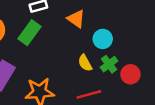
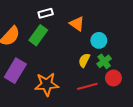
yellow semicircle: (85, 63) -> (84, 60), turned 56
red circle: (130, 74) -> (113, 78), moved

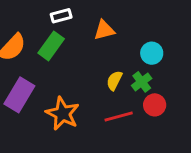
orange triangle: (77, 24) -> (104, 30), turned -49
cyan circle: (99, 40) -> (152, 53), moved
orange star: (47, 84) -> (63, 114), turned 30

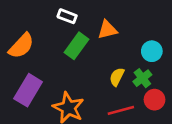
white rectangle: (61, 16) -> (67, 16), turned 36
green rectangle: (51, 46) -> (76, 46), moved

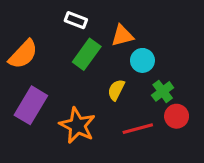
cyan circle: (152, 51) -> (142, 60), moved
yellow semicircle: (117, 77) -> (116, 90), moved

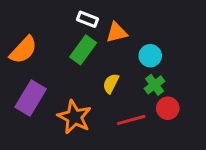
white rectangle: (76, 20) -> (87, 19), moved
cyan circle: (142, 60) -> (150, 56), moved

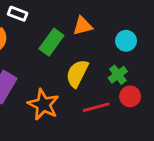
white rectangle: (87, 19) -> (18, 14), moved
cyan circle: (150, 56) -> (126, 41), moved
yellow semicircle: (111, 83) -> (77, 73), size x1.5

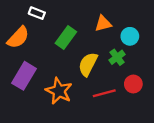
orange triangle: (83, 26) -> (103, 24), moved
green cross: (118, 75) -> (117, 57), moved

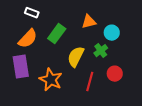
orange semicircle: (18, 37) -> (28, 39), moved
purple rectangle: (24, 76) -> (21, 67), turned -40
red line: (104, 93) -> (90, 82), turned -60

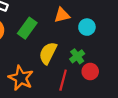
green cross: (101, 51) -> (77, 56), moved

